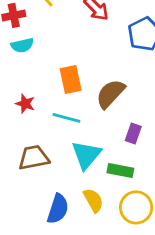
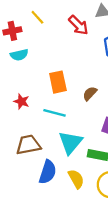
brown semicircle: (110, 94) -> (90, 94), size x0.6
blue semicircle: (58, 209) -> (48, 172), moved

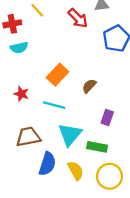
orange rectangle: (58, 82) -> (58, 75), turned 55

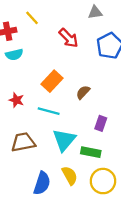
red arrow: (78, 18) -> (69, 38), moved
blue semicircle: (47, 164) -> (42, 183), moved

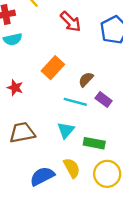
cyan line: (49, 111) -> (75, 102), moved
purple rectangle: (101, 123) -> (104, 99), moved, turned -72
cyan triangle: (64, 140) -> (66, 130), size x0.7
blue semicircle: (42, 183) -> (42, 176), turned -135

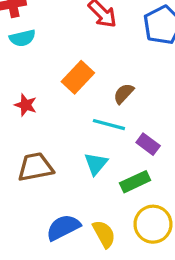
purple rectangle: (104, 99) -> (148, 144), moved
green rectangle: (94, 143) -> (135, 182), turned -36
yellow semicircle: (72, 168) -> (104, 234), moved

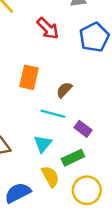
orange rectangle: (78, 77) -> (29, 77), turned -30
yellow semicircle: (104, 234) -> (50, 176), moved

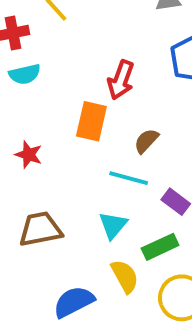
red arrow: (48, 28) -> (121, 80), moved, turned 65

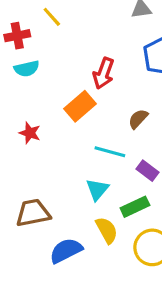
orange rectangle: (91, 121) -> (80, 106), turned 36
brown semicircle: (146, 141) -> (138, 119), moved
brown trapezoid: (40, 229) -> (33, 213), moved

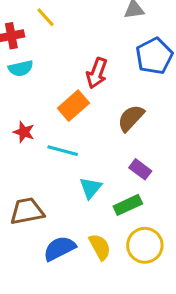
brown semicircle: (138, 119) -> (131, 118), size x1.4
cyan line: (110, 152) -> (63, 151), moved
yellow semicircle: (107, 230) -> (100, 247), moved

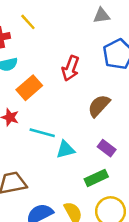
orange rectangle: (73, 106) -> (29, 88), moved
cyan triangle: (91, 188) -> (65, 150), moved, turned 36

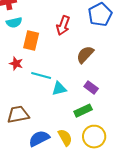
orange rectangle: (29, 88) -> (31, 41), turned -36

